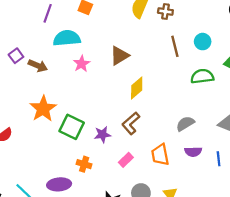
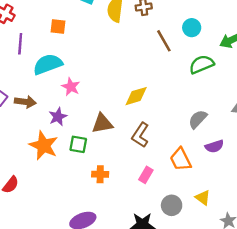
brown triangle: (119, 56) -> (102, 123), moved, turned 36
yellow diamond: (137, 88) -> (136, 96), turned 40
green square: (72, 127) -> (78, 144), moved, size x0.7
purple star: (102, 134) -> (58, 117), moved
orange cross: (84, 164) -> (100, 174), moved

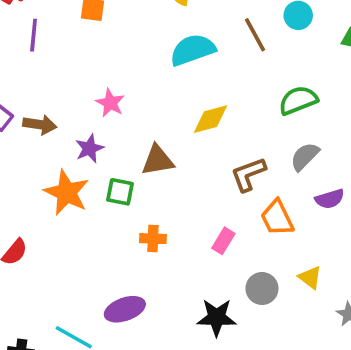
cyan semicircle: (48, 64) -> (193, 50), moved
green semicircle: (202, 64) -> (298, 100), moved
brown L-shape: (140, 135) -> (248, 174), moved, turned 35

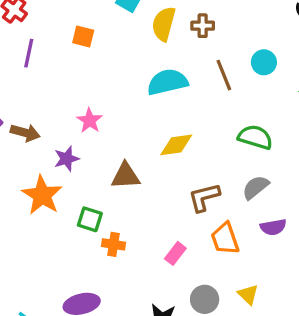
green semicircle: (298, 100) -> (255, 137), turned 32
green square: (120, 192) -> (90, 219), moved

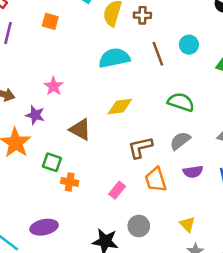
purple star: (67, 159) -> (35, 115), turned 30
brown triangle: (126, 176) -> (80, 129), turned 30
yellow triangle: (248, 295) -> (187, 224), moved

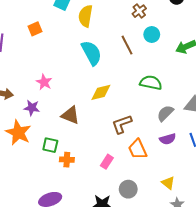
brown cross: (142, 15) -> (139, 11), moved, turned -32
orange square: (50, 21) -> (35, 29), turned -32
cyan semicircle: (114, 58) -> (91, 53), turned 80
gray semicircle: (180, 141) -> (165, 113), moved

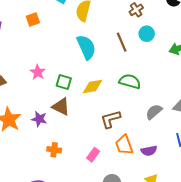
green semicircle: (151, 83) -> (130, 81), moved
purple star: (32, 108) -> (39, 119), moved
purple semicircle: (168, 139) -> (149, 151), moved
green square: (50, 145) -> (64, 82), moved

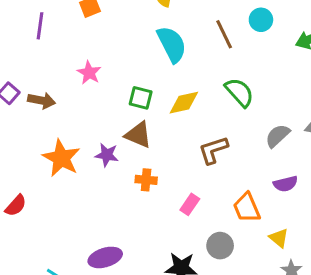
pink star: (38, 72) -> (89, 73), moved
green semicircle: (130, 81) -> (239, 92), turned 35
orange trapezoid: (124, 145) -> (247, 208), moved
orange cross: (54, 150) -> (146, 180), moved
purple semicircle: (149, 151) -> (286, 184), moved

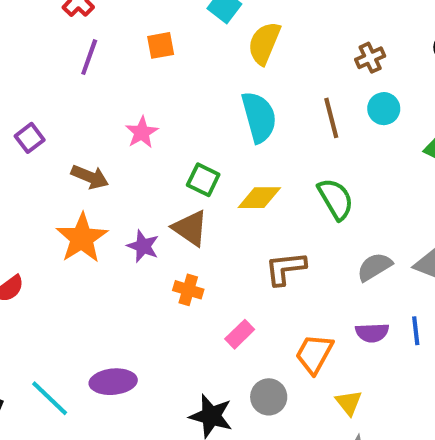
brown arrow: (42, 101) -> (90, 177), moved
orange trapezoid: (247, 208) -> (314, 354), turned 40

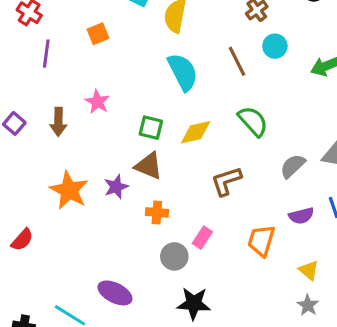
brown arrow: (90, 177) -> (58, 122), moved, turned 80
purple star: (143, 246) -> (116, 187), turned -30
purple ellipse: (113, 382) -> (115, 293), turned 44
gray circle: (269, 397) -> (174, 256), moved
yellow triangle: (349, 403) -> (309, 270), moved

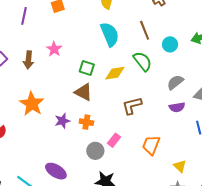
cyan circle: (275, 46) -> (170, 44), moved
green semicircle: (253, 121) -> (143, 61), moved
gray semicircle: (293, 166) -> (175, 82), moved
purple star: (116, 187) -> (62, 121), moved
purple semicircle: (301, 216) -> (177, 107), moved

